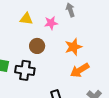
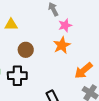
pink star: (51, 23) -> (65, 25), moved
orange arrow: (80, 70) -> (83, 71), moved

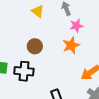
yellow triangle: (11, 25) -> (38, 11), moved, turned 32

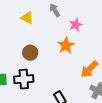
pink star: (76, 26) -> (76, 25), moved

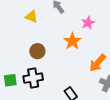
pink star: (76, 25) -> (88, 23), moved

